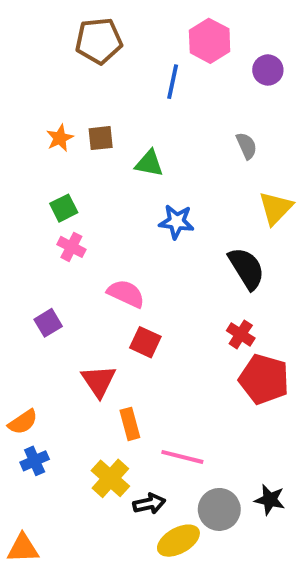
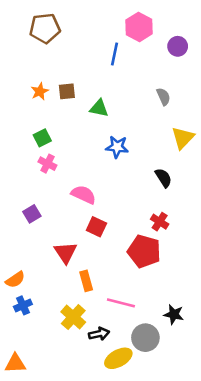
brown pentagon: (99, 41) -> (45, 28), moved
black semicircle: (246, 268) -> (163, 178), size x0.7
red pentagon: (264, 379) -> (144, 251), moved
black star: (270, 500) -> (174, 314), moved

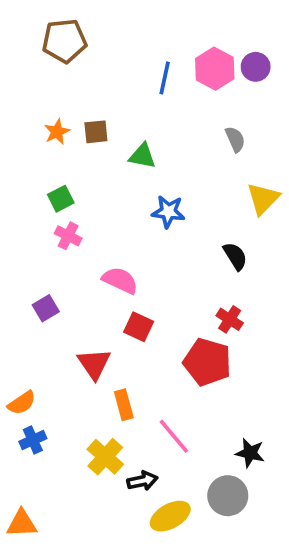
pink hexagon: (139, 27) -> (215, 69), moved
pink line: (121, 303) -> (174, 436), turned 36
gray circle: (145, 338) -> (228, 496), moved

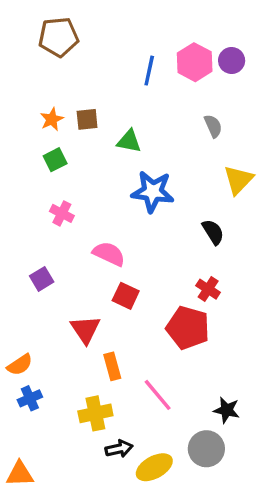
green square: (61, 199) -> (55, 160), moved
blue star: (168, 212) -> (153, 192), size x1.4
yellow cross: (105, 457) -> (95, 413), turned 36
black arrow: (142, 481) -> (119, 449), moved

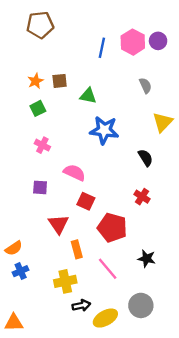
purple square: (42, 279) -> (40, 187), moved, turned 35
red pentagon: (188, 328) -> (112, 228), moved
black star: (227, 410) -> (147, 258), moved

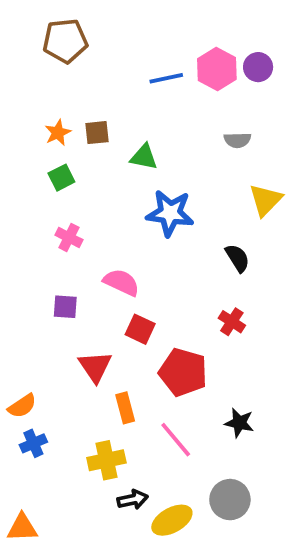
blue line: (102, 48) -> (166, 78), turned 66
gray semicircle: (145, 86) -> (237, 140), turned 112

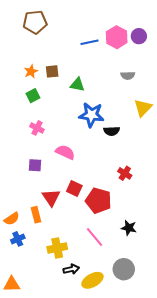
black semicircle: (237, 258) -> (112, 131), moved, turned 119
red square: (140, 329) -> (74, 188), moved
orange rectangle: (125, 408) -> (36, 215), moved

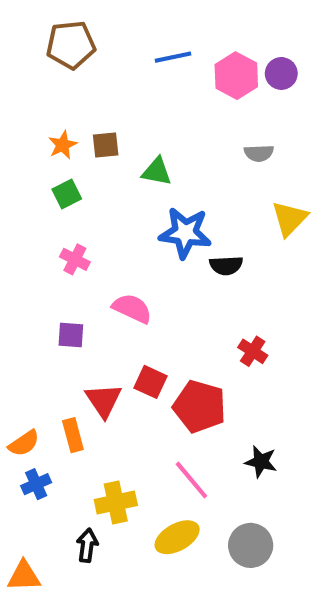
blue line: (89, 42) -> (173, 57), moved
black arrow: (71, 269) -> (87, 545), moved, turned -70
yellow ellipse: (92, 280) -> (177, 537), moved

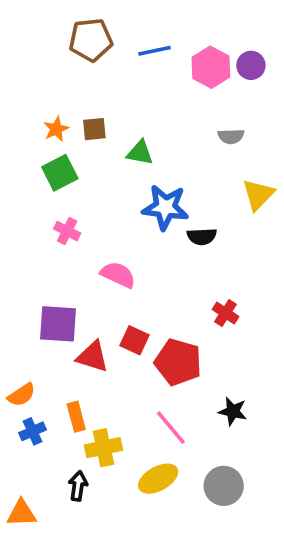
brown pentagon: (71, 45) -> (91, 40), moved
green square: (67, 194) -> (60, 173), size x1.4
purple square: (71, 335) -> (58, 324), moved, size x1.6
red triangle: (104, 400) -> (93, 357), turned -39
orange rectangle: (73, 435) -> (76, 417), moved

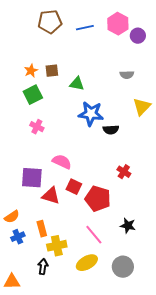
pink hexagon: (211, 67) -> (118, 24), moved
pink semicircle: (118, 275) -> (62, 162), moved

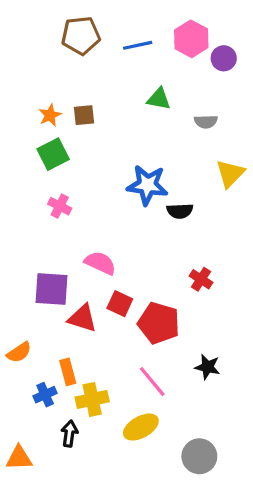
green triangle: (77, 84) -> (159, 99), moved
blue cross: (18, 237) -> (45, 395), moved
gray circle: (123, 267) -> (199, 456), moved

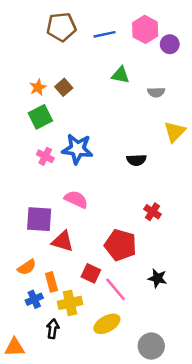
brown square: (84, 115) -> (64, 87), turned -35
blue star: (147, 185) -> (77, 149), moved
red square: (120, 304) -> (91, 273), moved
orange semicircle: (19, 352) -> (27, 267), moved

